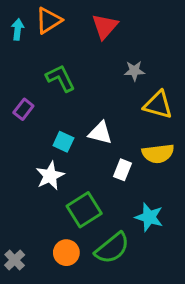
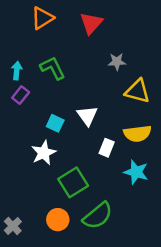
cyan arrow: (18, 29) -> (17, 71), moved
white triangle: (100, 133) -> (87, 116), turned 40
cyan star: (149, 217) -> (136, 172), moved

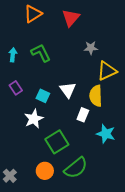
yellow triangle: (137, 91) -> (107, 71), turned -40
purple rectangle: (21, 95) -> (16, 88), moved, turned -72
yellow semicircle: (137, 134) -> (96, 96), moved, turned 95

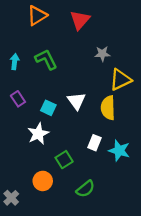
white rectangle: (83, 115) -> (94, 143), moved
green square: (57, 142) -> (64, 160), size x0.7
green semicircle: (76, 168) -> (85, 189), size x0.7
orange circle: (45, 171) -> (43, 181), moved

